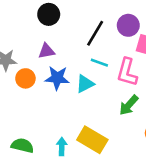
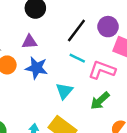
pink L-shape: (127, 72) -> (102, 70), turned 88
cyan triangle: (85, 84) -> (64, 91), moved, turned -30

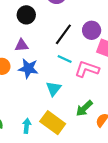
green arrow: (100, 101) -> (84, 108), moved

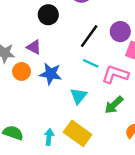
purple triangle: (22, 45) -> (34, 47), moved, turned 32
green arrow: (84, 108) -> (114, 105), moved

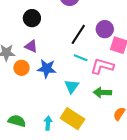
black circle: (48, 15) -> (32, 18), moved
green arrow: (114, 105) -> (102, 92), turned 48

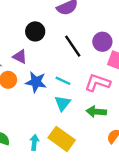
black circle: (32, 18) -> (35, 31), moved
black line: (78, 34) -> (73, 46), turned -70
cyan line: (81, 58) -> (63, 81), moved

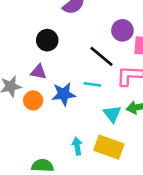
black line: (73, 46) -> (102, 56), moved
cyan triangle: (63, 103) -> (112, 114), moved
cyan arrow: (34, 142) -> (77, 146), moved

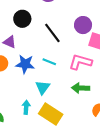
black line: (102, 56) -> (52, 33), moved
cyan triangle: (112, 114) -> (43, 87), moved

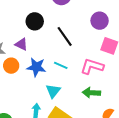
purple circle: (83, 25) -> (100, 21), moved

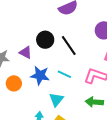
black circle: (35, 21) -> (45, 40), moved
orange circle: (11, 66) -> (14, 83), moved

